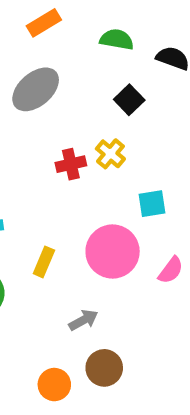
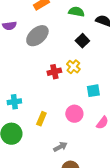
pink circle: (113, 252) -> (74, 114), size x0.7

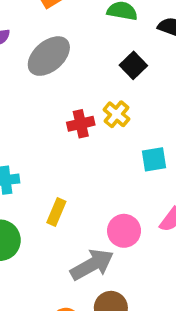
pink circle: (74, 114) -> (124, 231), moved
gray arrow: (60, 147) -> (92, 265), size x1.6

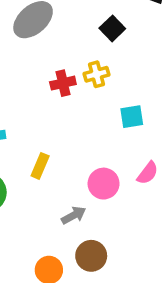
yellow cross: (116, 114) -> (96, 74), turned 35
gray arrow: (92, 265) -> (74, 215), size x0.6

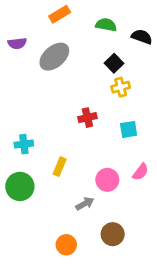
yellow cross: (96, 74) -> (121, 87), moved
red cross: (63, 83) -> (87, 118), moved
brown circle: (91, 256) -> (113, 234), moved

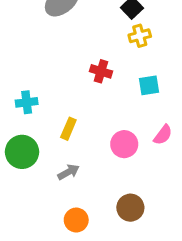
red cross: (87, 118) -> (101, 71), turned 30
gray arrow: (85, 204) -> (68, 172), moved

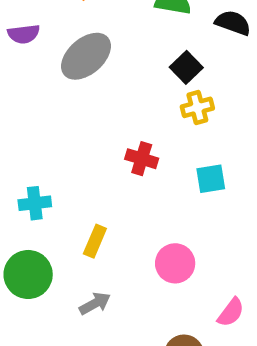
pink semicircle: (163, 135) -> (231, 312), moved

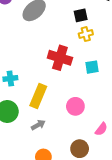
black square: (186, 67) -> (81, 15), turned 32
red cross: (142, 159) -> (60, 58), size x1.6
yellow rectangle: (95, 241) -> (38, 96), size x1.6

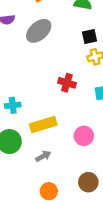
red cross: (60, 58) -> (67, 83), size x0.7
yellow rectangle: (38, 96) -> (43, 125), turned 50

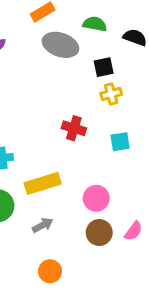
gray ellipse: (39, 31) -> (60, 45), moved, turned 60
brown circle: (88, 182) -> (99, 233), moved

